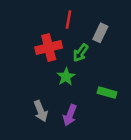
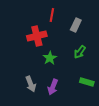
green arrow: (80, 53) -> (80, 52), moved
green rectangle: (107, 93) -> (87, 82), moved

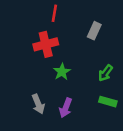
red line: (52, 15) -> (54, 13), moved
green arrow: (80, 52) -> (105, 73), moved

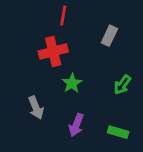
green rectangle: (108, 102) -> (118, 132), moved
gray arrow: (38, 104) -> (36, 108), moved

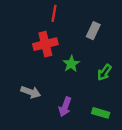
green star: (72, 83) -> (71, 64), moved
gray arrow: (36, 108) -> (31, 92), turned -48

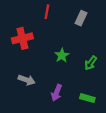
gray rectangle: (93, 31) -> (81, 18), moved
red cross: (45, 44) -> (22, 38), moved

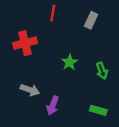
green arrow: (91, 63) -> (102, 71), turned -56
purple arrow: (57, 93) -> (53, 106), moved

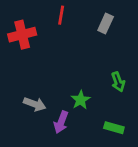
red cross: (25, 43) -> (22, 35), moved
green star: (69, 62) -> (81, 100), moved

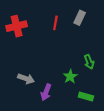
red line: (61, 15) -> (55, 23), moved
green star: (81, 100) -> (70, 77), moved

